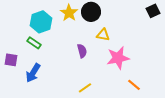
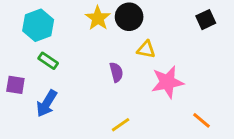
black square: (153, 11) -> (206, 20), moved
cyan hexagon: (41, 22) -> (38, 25), moved
orange line: (134, 85) -> (202, 120), moved

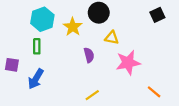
yellow star: (98, 18) -> (73, 27), moved
cyan hexagon: (38, 25) -> (42, 19), moved
green rectangle: (48, 61) -> (37, 46), turned 56

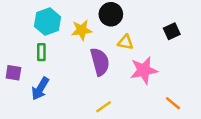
black square: (157, 15) -> (172, 31), moved
yellow star: (73, 27) -> (82, 30), turned 30
purple semicircle: (89, 55) -> (100, 62), size x1.6

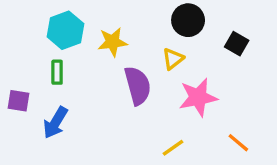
black circle: (111, 14) -> (188, 20), moved
black square: (172, 31) -> (237, 44), turned -35
yellow triangle: (125, 42) -> (173, 59), turned -49
yellow line: (104, 107) -> (173, 148), moved

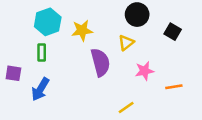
pink star: (198, 97) -> (144, 71), size x0.7
orange line: (238, 143) -> (174, 87), moved, turned -49

